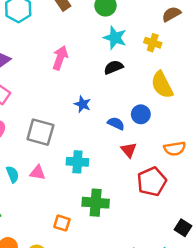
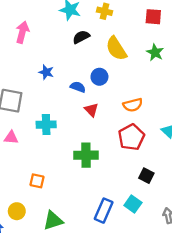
black semicircle: (113, 67) -> (81, 37), moved
red pentagon: (152, 182) -> (131, 137), moved
green cross: (96, 203) -> (86, 155), moved

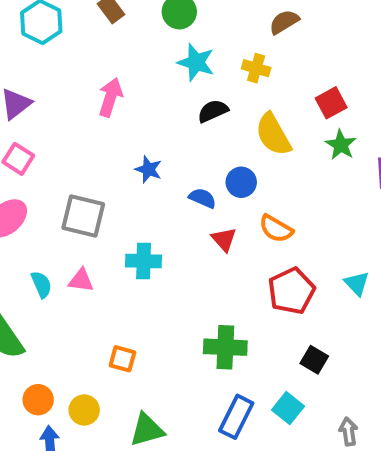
red square: (153, 17) -> (331, 103), moved, turned -36
orange semicircle: (133, 105) -> (276, 229), moved, turned 42
green cross: (86, 155) -> (225, 347), moved

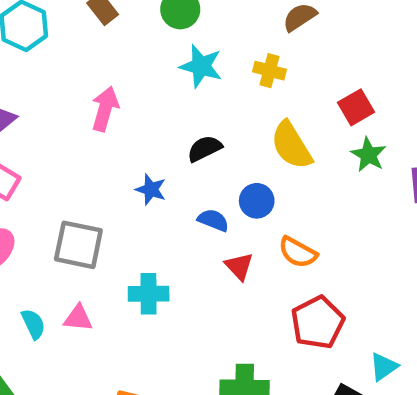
black semicircle: (213, 111) -> (205, 149), moved
cyan triangle: (357, 283) -> (384, 367), moved, turned 40

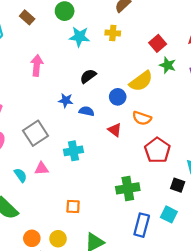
yellow semicircle: (291, 145) -> (141, 81), moved, turned -85
blue semicircle: (213, 220) -> (87, 111), moved
gray square: (78, 245) -> (35, 133), turned -35

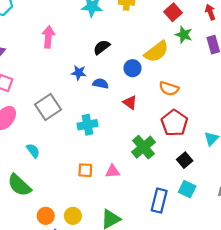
orange semicircle: (142, 118) -> (169, 89), moved
pink triangle: (42, 169) -> (113, 171), moved
black square: (178, 185) -> (185, 160), moved, turned 32
green cross: (128, 188) -> (143, 147), moved, turned -30
orange square: (73, 207) -> (85, 170), moved

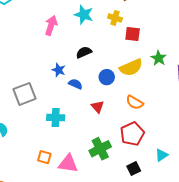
red square: (173, 12) -> (133, 34), moved, turned 35
pink arrow: (48, 37) -> (51, 25), moved
pink triangle: (113, 171) -> (68, 164), size x1.5

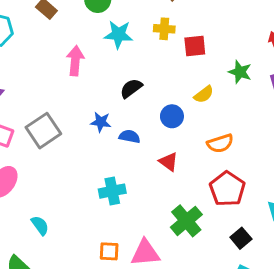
yellow semicircle: (131, 67) -> (204, 94), size x0.6
gray square: (25, 94) -> (43, 131), moved
orange semicircle: (135, 102) -> (220, 143), turned -36

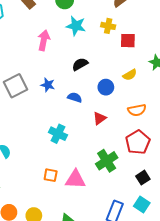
blue star: (101, 122) -> (48, 85), moved
red triangle: (169, 162) -> (100, 118), turned 40
cyan cross: (112, 191) -> (58, 134), turned 30

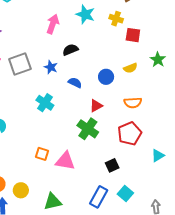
black semicircle: (80, 64) -> (70, 50), moved
cyan cross: (58, 134) -> (45, 103), moved
green cross: (107, 161) -> (88, 129), moved, turned -30
black square: (143, 178) -> (112, 165), moved

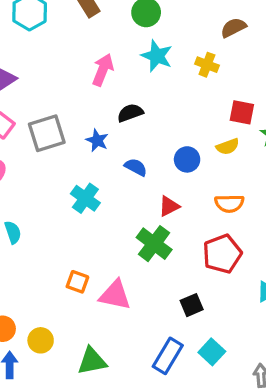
red square: (133, 35) -> (242, 112), moved

